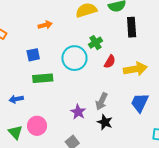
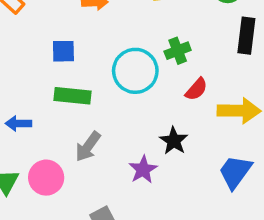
gray arrow: (101, 101) -> (88, 147), moved
purple star: (78, 112) -> (143, 170), moved
black star: (105, 122) -> (174, 141), moved

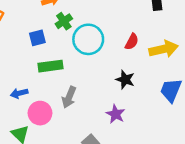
green cross: (178, 51) -> (64, 21), moved
purple star: (143, 170) -> (116, 114), moved
pink circle: (46, 178) -> (40, 113), moved

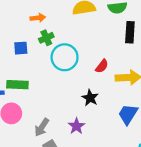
green rectangle: (51, 66) -> (17, 85), moved
gray arrow: (69, 97) -> (42, 127), moved

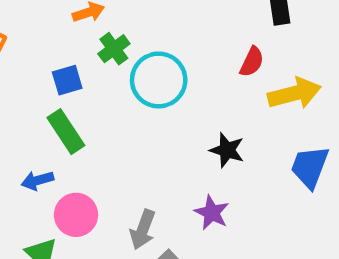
red semicircle: (102, 66) -> (252, 62), moved
green rectangle: (17, 85) -> (66, 132), moved, turned 66

